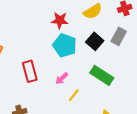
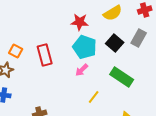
red rectangle: (30, 71) -> (45, 55), moved
pink arrow: (62, 78) -> (82, 70), moved

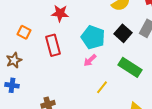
red star: (80, 22) -> (60, 13), moved
orange square: (16, 51) -> (24, 32), moved

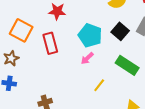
orange square: (24, 32) -> (21, 30), size x1.6

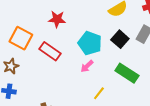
red rectangle: (50, 43) -> (50, 51), turned -40

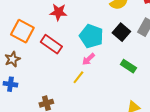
green rectangle: (127, 73) -> (128, 66), size x0.7
yellow line: (99, 93) -> (78, 77), moved

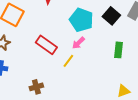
red rectangle: (51, 44) -> (46, 45), moved
green rectangle: (128, 66) -> (118, 50), turned 63

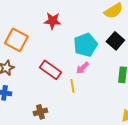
cyan pentagon: (81, 20) -> (85, 45), turned 30
yellow line: (68, 61) -> (72, 86), turned -48

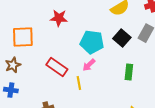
orange square: (16, 40) -> (23, 37), turned -30
cyan pentagon: (85, 45) -> (92, 42), turned 30

